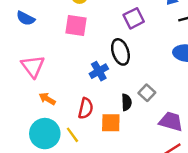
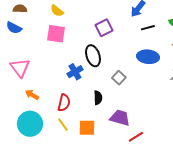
gray square: (147, 93) -> (119, 78), moved
purple trapezoid: (171, 122) -> (120, 118), moved
orange square: (111, 123) -> (87, 128), moved
yellow line: (72, 135) -> (63, 125), moved

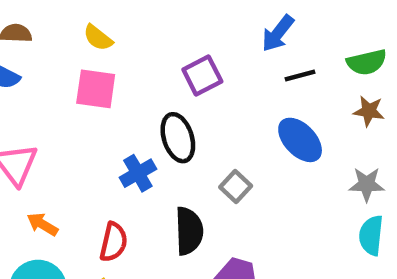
blue ellipse: (148, 57) -> (300, 140), turned 40
black semicircle: (98, 98) -> (189, 231), size x1.5

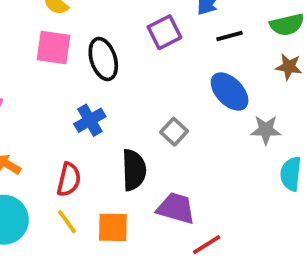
purple square: (202, 76) -> (164, 32), moved
black ellipse: (178, 138) -> (103, 59), moved
gray star: (367, 184) -> (266, 130), moved

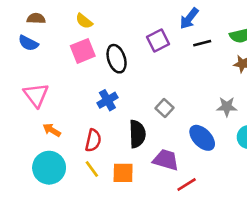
pink square: (54, 48) -> (83, 51), turned -30
blue ellipse: (230, 92) -> (202, 138), moved

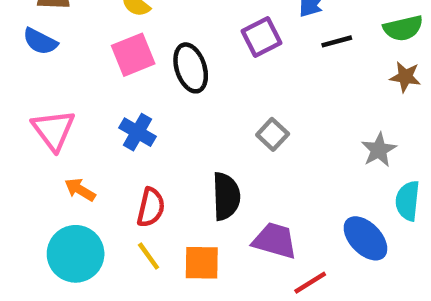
blue cross: (107, 100) -> (138, 132), moved, turned -30
gray star: (227, 107) -> (379, 150), turned -30
gray square: (165, 108) -> (273, 134), moved
blue ellipse: (202, 138) -> (365, 238), moved

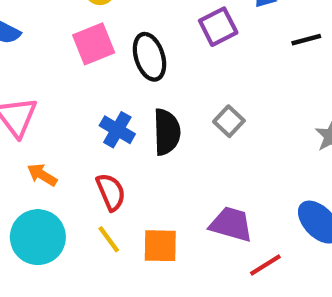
black line: (337, 41) -> (306, 40), moved
blue cross: (138, 132) -> (117, 130), moved
black semicircle: (226, 196) -> (167, 132), moved
red semicircle: (151, 207) -> (111, 192), turned -36

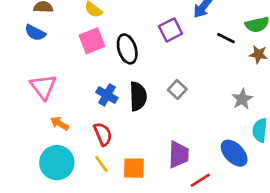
black line: (306, 40) -> (226, 38), turned 42
purple trapezoid: (231, 224) -> (179, 154), turned 76

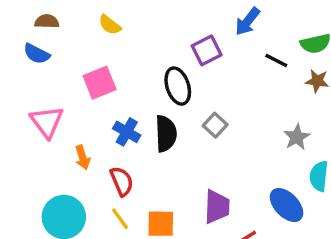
pink square: (92, 41) -> (100, 83), moved
black ellipse: (127, 49) -> (178, 86), moved
orange arrow: (60, 123) -> (83, 157), moved, turned -138

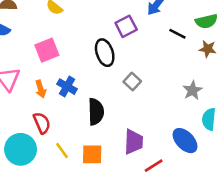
black semicircle: (166, 134) -> (96, 112), moved
orange arrow: (83, 157) -> (41, 89), moved
red semicircle: (122, 181) -> (42, 123), moved

